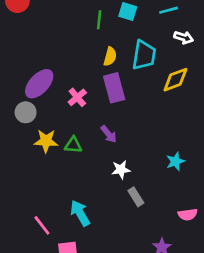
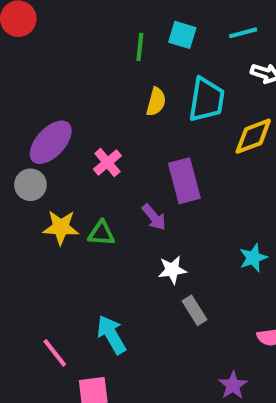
purple rectangle: (114, 88) -> (184, 181), moved

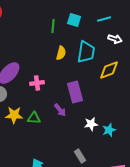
pink cross: (107, 162) -> (37, 83), turned 32
white star: (172, 270) -> (91, 124), moved

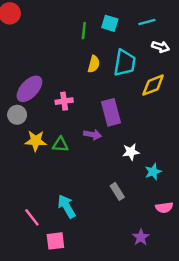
purple arrow: (60, 110) -> (93, 135), turned -40
cyan star: (109, 130) -> (153, 172), moved

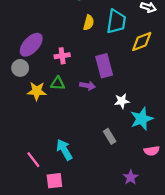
green triangle: (60, 144) -> (58, 83), moved
cyan star: (153, 172) -> (142, 119), size x1.5

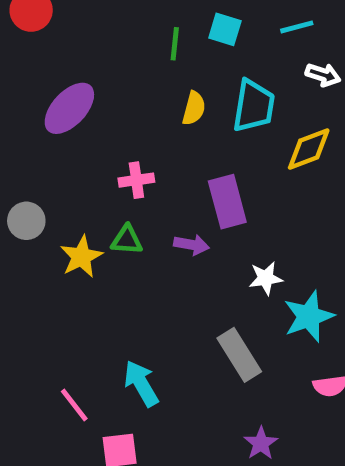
purple ellipse: (31, 45) -> (69, 108), moved
gray circle: (20, 68) -> (26, 221), moved
yellow star: (37, 91) -> (81, 257), turned -30
gray rectangle: (110, 136) -> (239, 355), size x1.5
purple star: (131, 177) -> (261, 443), moved

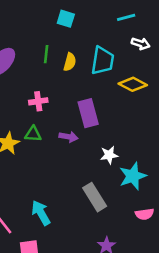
cyan square: (225, 29) -> (66, 19), moved
green line: (175, 44) -> (46, 54), moved
yellow diamond: (309, 149) -> (133, 84), turned 48

